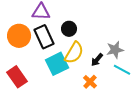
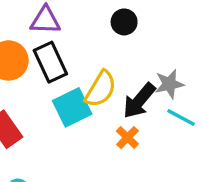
black circle: (69, 29) -> (124, 22), moved
black arrow: (97, 60) -> (139, 101), size x1.6

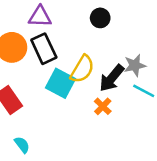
cyan square: (72, 107) -> (60, 83), turned -36

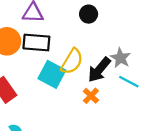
black rectangle: (44, 49) -> (36, 42), turned -60
gray star: (135, 65) -> (121, 58), turned -30

